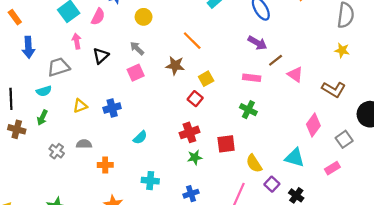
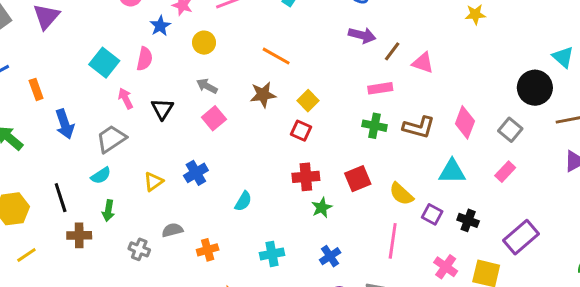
orange rectangle: (15, 17) -> (36, 89), turned 32
pink rectangle: (252, 78) -> (380, 88), moved
brown L-shape: (334, 89) -> (419, 127), moved
red cross: (189, 132) -> (306, 177), turned 30

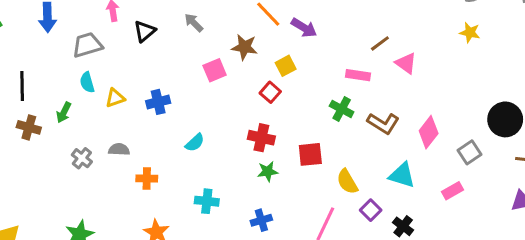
purple arrow: (362, 35) -> (304, 28), moved
pink square: (214, 118) -> (215, 70), moved
cyan semicircle: (101, 176) -> (87, 82), moved, turned 90

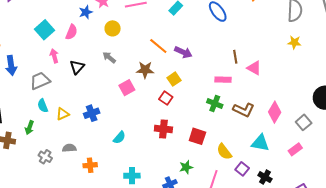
brown line: (380, 43) -> (235, 57), turned -56
red square: (310, 154) -> (197, 136), turned 30
green star: (268, 171) -> (186, 167), moved

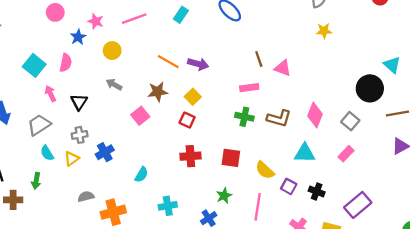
gray cross: (45, 157) -> (80, 135), moved, turned -32
orange cross: (90, 165) -> (113, 212), size x1.5
cyan cross: (132, 176) -> (168, 206), moved

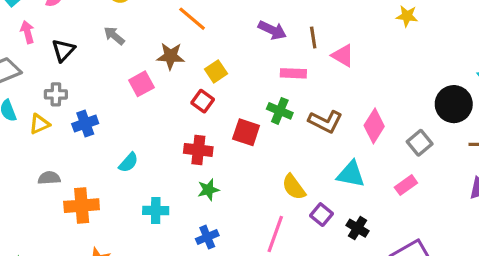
purple arrow: (198, 64) -> (272, 30), moved
red square: (231, 158) -> (246, 132), moved
green star: (224, 196) -> (208, 190), moved

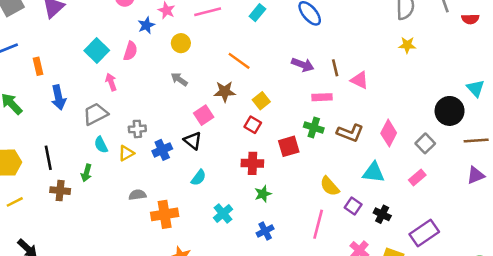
black triangle: (63, 50) -> (193, 141), moved, turned -30
red square: (246, 132) -> (289, 146), turned -30
cyan cross: (156, 211) -> (223, 214), turned -36

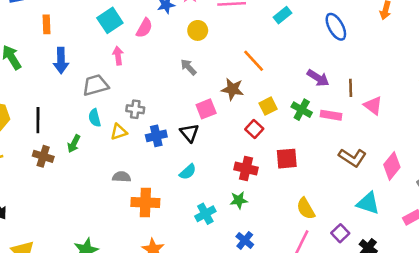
green cross: (314, 127) -> (302, 110), moved
yellow semicircle: (330, 186) -> (306, 209), moved
green star: (263, 194) -> (239, 200), moved
blue cross: (265, 231) -> (245, 240), turned -35

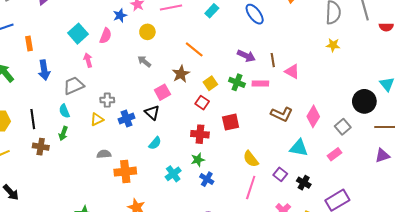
brown star: (232, 89) -> (181, 74), turned -30
cyan semicircle: (95, 118) -> (64, 111), moved
blue cross: (245, 240) -> (207, 179), moved

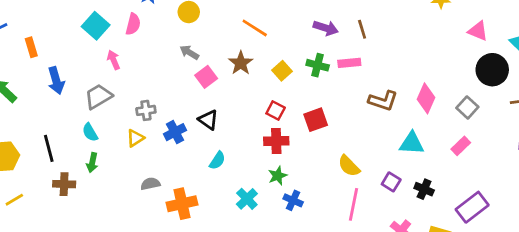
pink triangle: (292, 71) -> (478, 31), moved
pink square: (162, 92) -> (206, 77), moved
red square: (202, 103) -> (276, 110), moved

